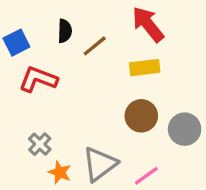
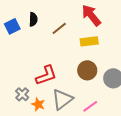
black semicircle: (65, 31) -> (33, 19), moved
red L-shape: (38, 79) -> (46, 75), moved, turned 140
gray cross: (40, 144) -> (22, 94), moved

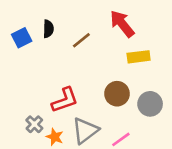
yellow rectangle: (89, 41) -> (139, 57), moved

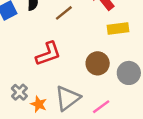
red L-shape: (65, 100) -> (48, 54), moved

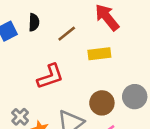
yellow rectangle: (118, 29) -> (99, 54), moved
brown circle: (98, 63) -> (102, 103), moved

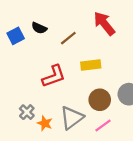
black semicircle: (34, 22) -> (39, 28), turned 112
yellow rectangle: (99, 54) -> (91, 65), moved

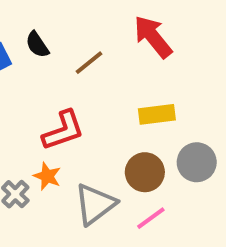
black semicircle: (39, 28) -> (37, 45), turned 32
yellow rectangle: (91, 65) -> (157, 114), moved
orange star: (45, 123) -> (47, 176), moved

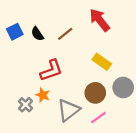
black semicircle: (37, 45) -> (37, 34), moved
yellow rectangle: (157, 114) -> (102, 62), turned 42

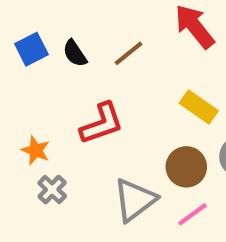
orange star: (43, 95) -> (36, 150), moved

